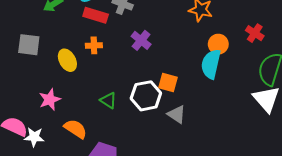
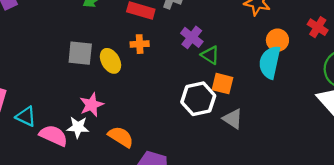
gray square: (29, 45) -> (80, 53), moved
green triangle: (108, 100) -> (210, 55), moved
white star: (34, 137) -> (78, 127), moved

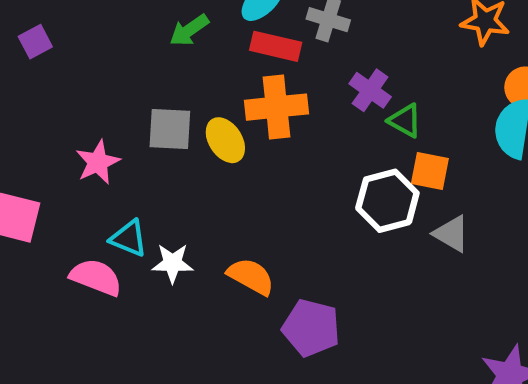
orange cross: (140, 44) -> (276, 107), size x1.8
pink star: (92, 105) -> (98, 162), moved
cyan triangle: (26, 116) -> (129, 238), moved
pink semicircle: (53, 135) -> (96, 277), moved

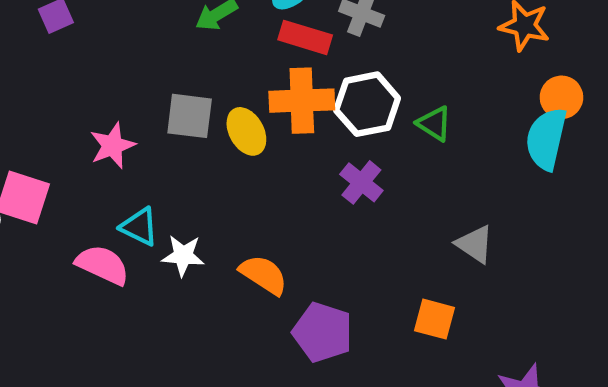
purple cross: (370, 90) -> (361, 182), moved
orange square: (430, 171) -> (435, 319), moved
white hexagon: (387, 201) -> (367, 104), moved

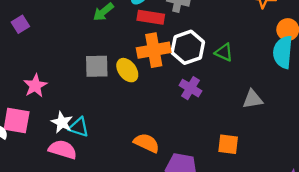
pink star: (112, 146) -> (35, 86), moved
gray triangle: (475, 244) -> (253, 99), moved, turned -35
white star: (183, 256) -> (62, 122), moved, turned 30
orange square: (435, 319) -> (228, 144), moved

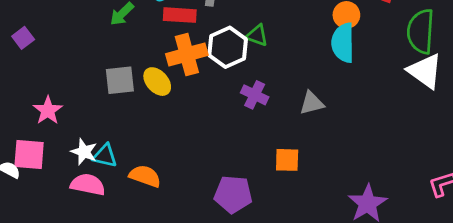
green triangle: (224, 52) -> (257, 35), moved
purple cross: (190, 88) -> (255, 95), moved
orange semicircle: (147, 143) -> (145, 176), moved

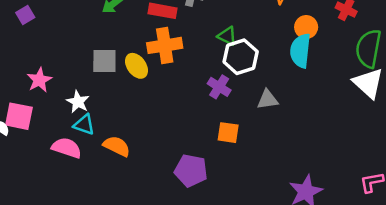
white hexagon: (228, 47) -> (241, 57), moved
white star: (84, 152) -> (78, 102), moved
orange square: (287, 160) -> (228, 133), moved

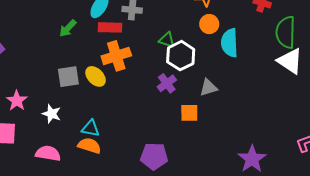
orange circle: (306, 27) -> (209, 24), moved
purple cross: (219, 87) -> (167, 83), turned 30
cyan triangle: (84, 125) -> (90, 128), moved
orange square: (228, 133) -> (189, 113), moved

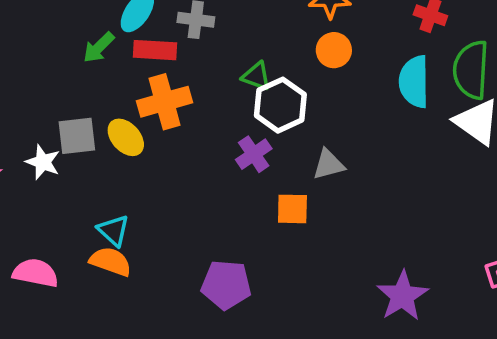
green arrow: (68, 28) -> (99, 47), moved
cyan semicircle: (230, 43) -> (414, 82), moved
white star: (52, 114) -> (43, 162), moved
cyan triangle: (90, 128) -> (113, 231), turned 30

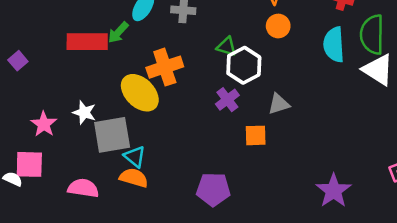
red rectangle: (155, 50) -> (87, 42), moved, size x1.4
gray square: (77, 136) -> (112, 135), moved, size x1.4
yellow ellipse: (126, 137) -> (140, 93), size x1.5

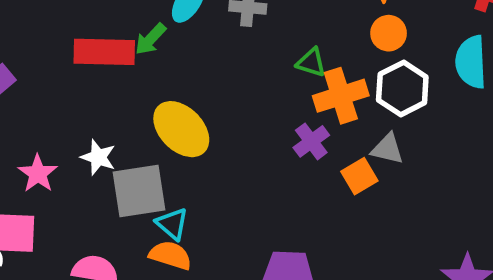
white hexagon: (244, 65) -> (402, 88), moved
orange cross: (165, 67) -> (341, 96), moved
gray triangle: (279, 104) -> (387, 149), turned 30
orange square: (256, 135) -> (359, 176), moved, turned -30

